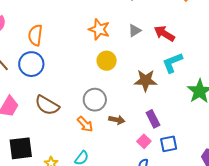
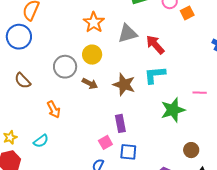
gray triangle: (135, 31) -> (128, 33), size x1.5
gray circle: (95, 100) -> (65, 67), moved
brown semicircle: (47, 105) -> (23, 81), size x0.7
brown arrow: (117, 120) -> (90, 83), moved

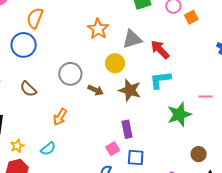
yellow circle: (92, 55) -> (115, 63), moved
orange arrow: (54, 109) -> (60, 117), turned 60

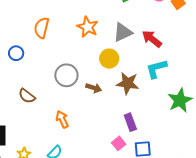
orange semicircle: (35, 18) -> (42, 28), moved
blue circle: (24, 45) -> (16, 53), size x0.6
orange arrow: (60, 117) -> (62, 119), turned 132

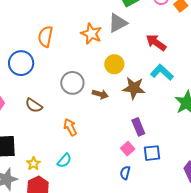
gray triangle: (123, 32) -> (118, 23), moved
blue circle: (16, 53) -> (21, 63), size x1.6
cyan L-shape: (156, 69) -> (162, 72), turned 60

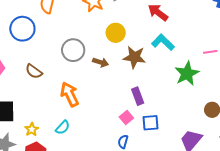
orange arrow: (70, 127) -> (70, 94), size x1.4

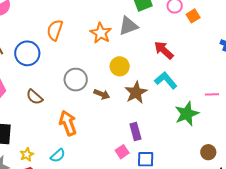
brown star: (134, 57) -> (136, 92), turned 30

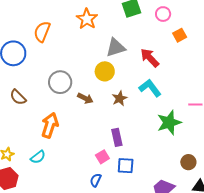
orange square: (193, 16) -> (180, 35), moved
gray triangle: (128, 26) -> (116, 48), moved
orange star: (101, 33) -> (87, 19), moved
brown star: (136, 92) -> (120, 98), size x0.7
orange arrow: (68, 123) -> (50, 125), turned 35

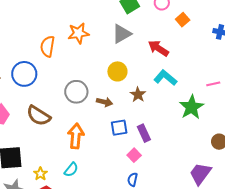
orange star: (87, 19) -> (78, 33), moved, turned -30
gray triangle: (116, 48) -> (122, 34), moved
brown semicircle: (18, 97) -> (39, 116), size x1.4
blue square: (126, 166) -> (119, 128), moved

